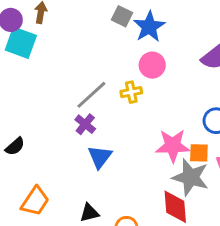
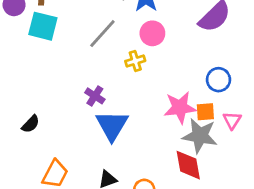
cyan square: (21, 43) -> (43, 26), moved
gray line: (91, 95) -> (102, 34), moved
blue triangle: (100, 157) -> (112, 125), size x1.4

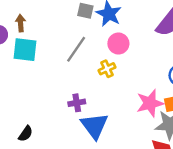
purple cross: (95, 96) -> (77, 103), turned -35

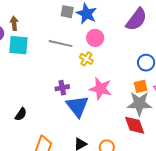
gray line: (76, 49) -> (61, 44), turned 70
yellow cross: (107, 69) -> (86, 59), turned -32
pink star: (150, 103) -> (101, 89), moved, turned 30

